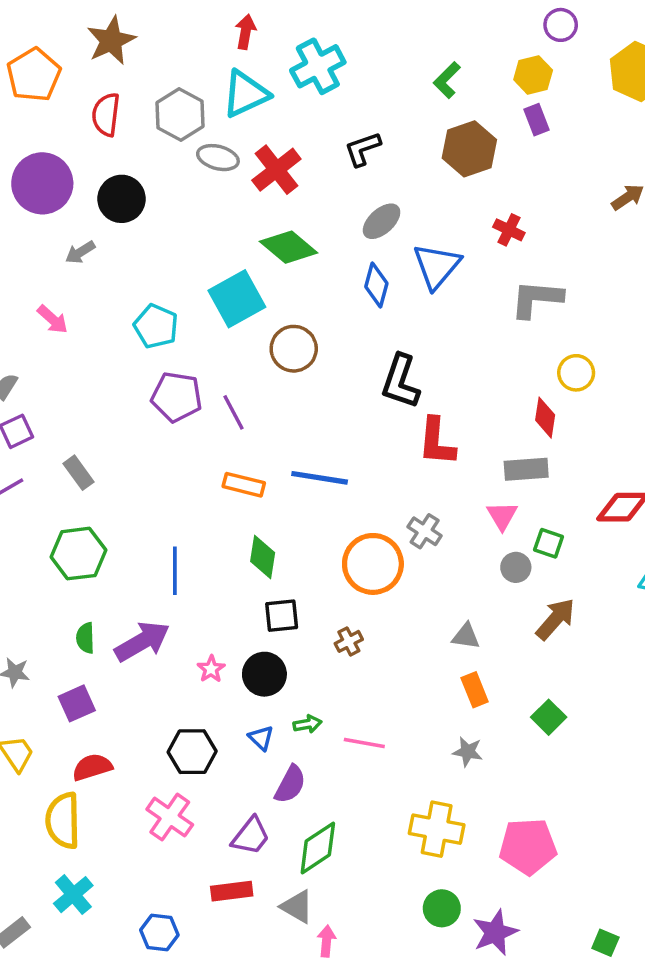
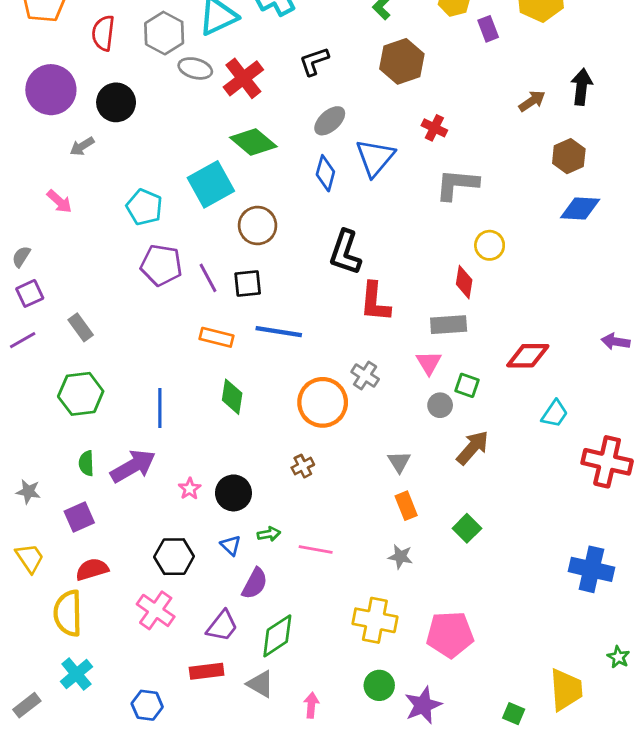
purple rectangle: (537, 120) -> (488, 29), moved
black square: (282, 616) -> (248, 284), moved
gray triangle: (466, 636) -> (399, 462), turned 50
pink arrow: (326, 941) -> (311, 705), moved

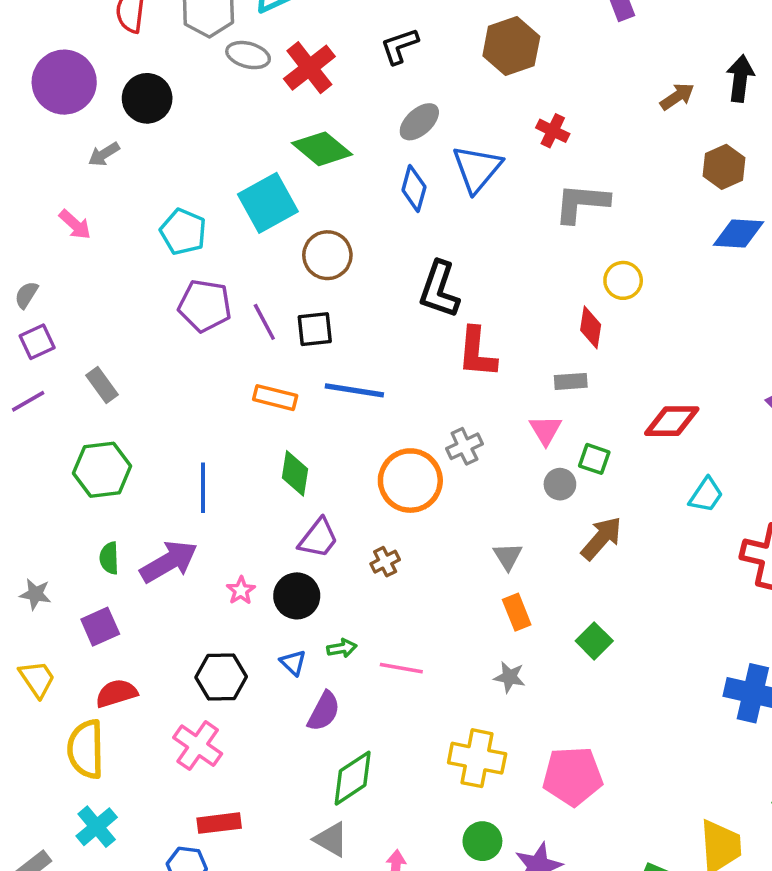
gray rectangle: (449, 325) -> (571, 381), size x0.7
gray cross: (365, 375) -> (464, 446), turned 32
purple trapezoid: (222, 626) -> (318, 538), moved
red rectangle: (207, 671) -> (219, 823), moved

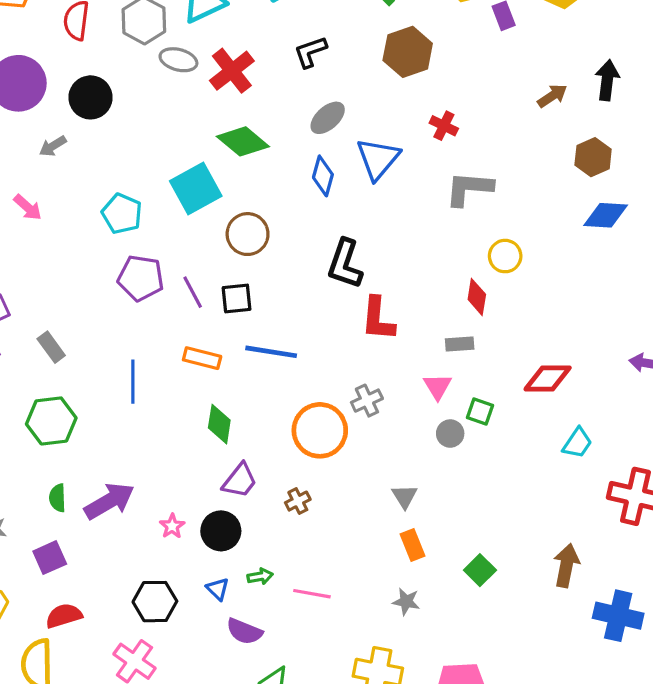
blue line: (203, 488) -> (133, 382), moved
brown arrow: (601, 538) -> (566, 565), moved, turned -30
purple semicircle: (324, 711) -> (244, 631), turned 84

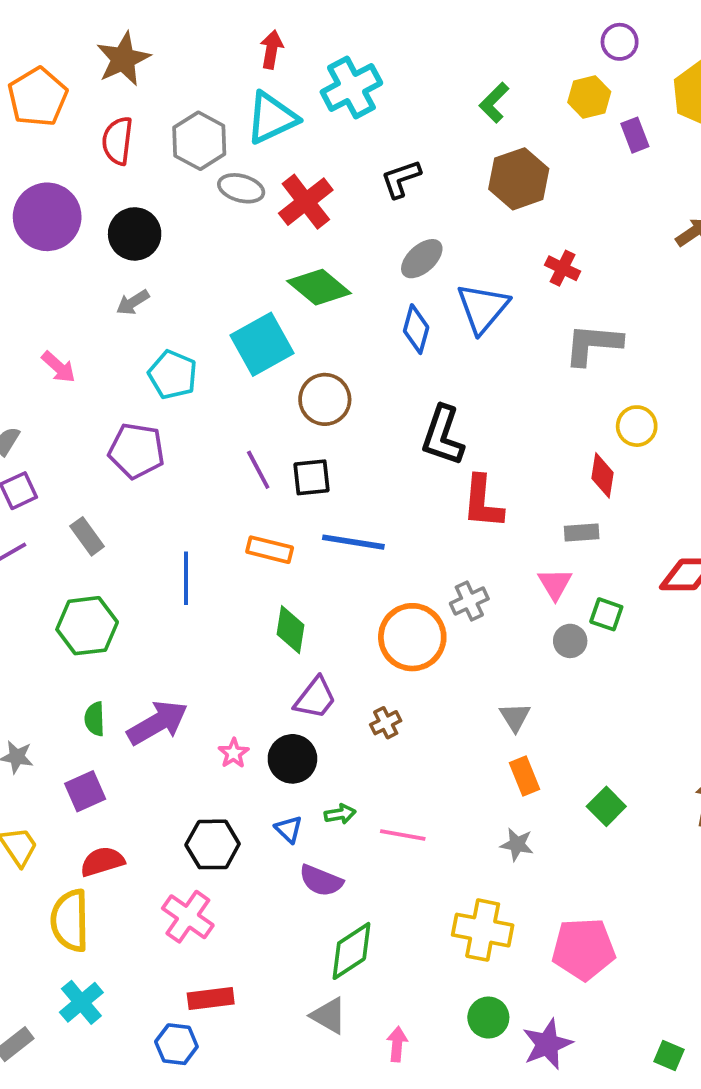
gray arrow: (53, 146) -> (133, 302), moved
purple pentagon: (141, 278) -> (137, 451), moved

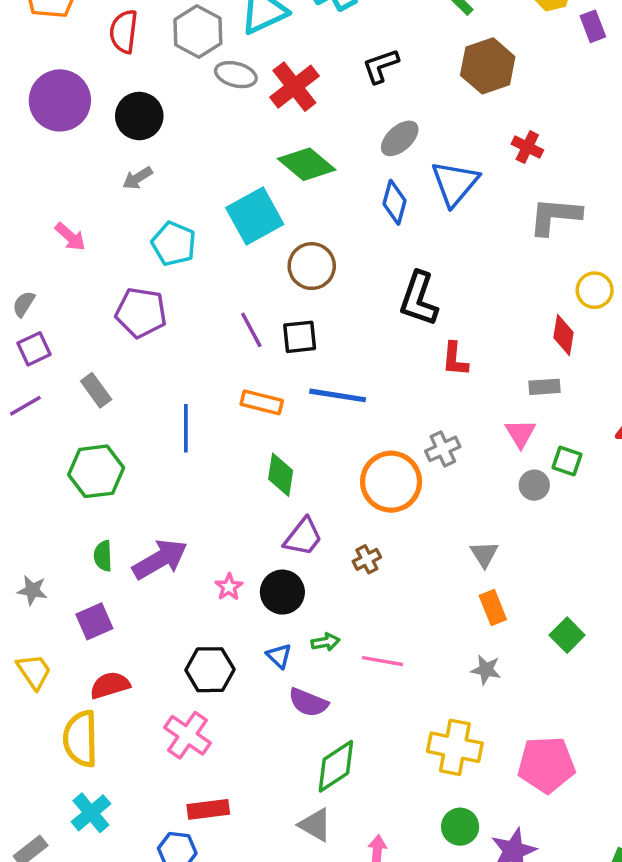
red L-shape: (483, 502) -> (455, 359), size x0.7

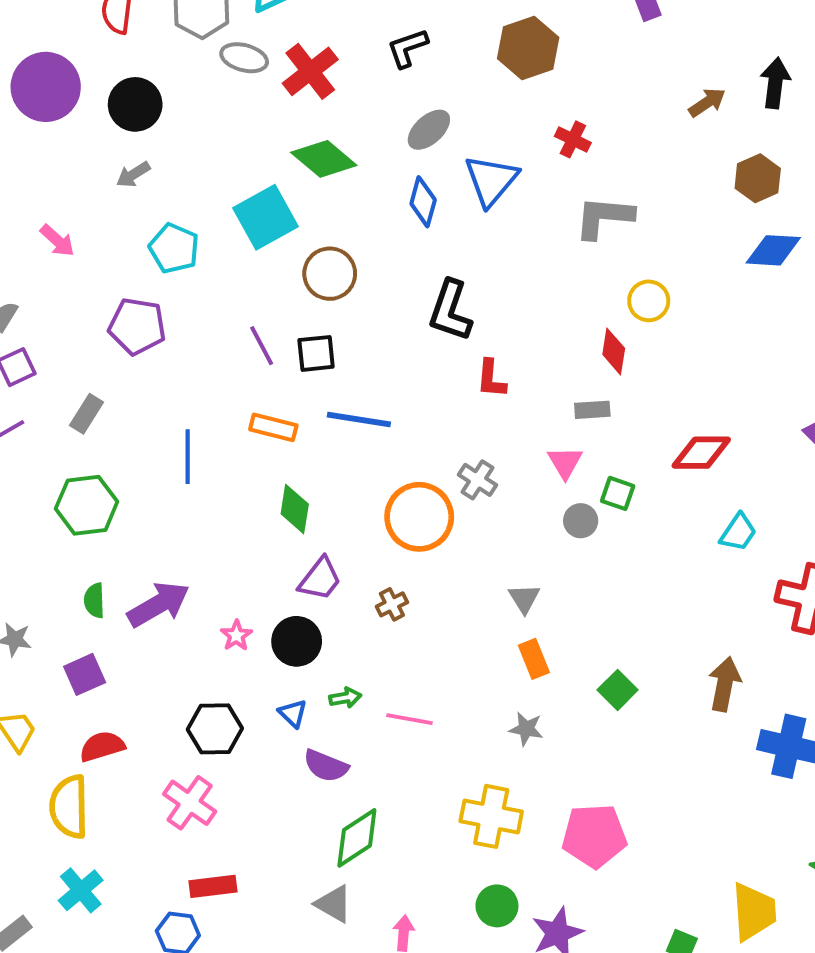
gray rectangle: (96, 390) -> (87, 414), turned 68
gray cross: (443, 449) -> (478, 480), turned -32

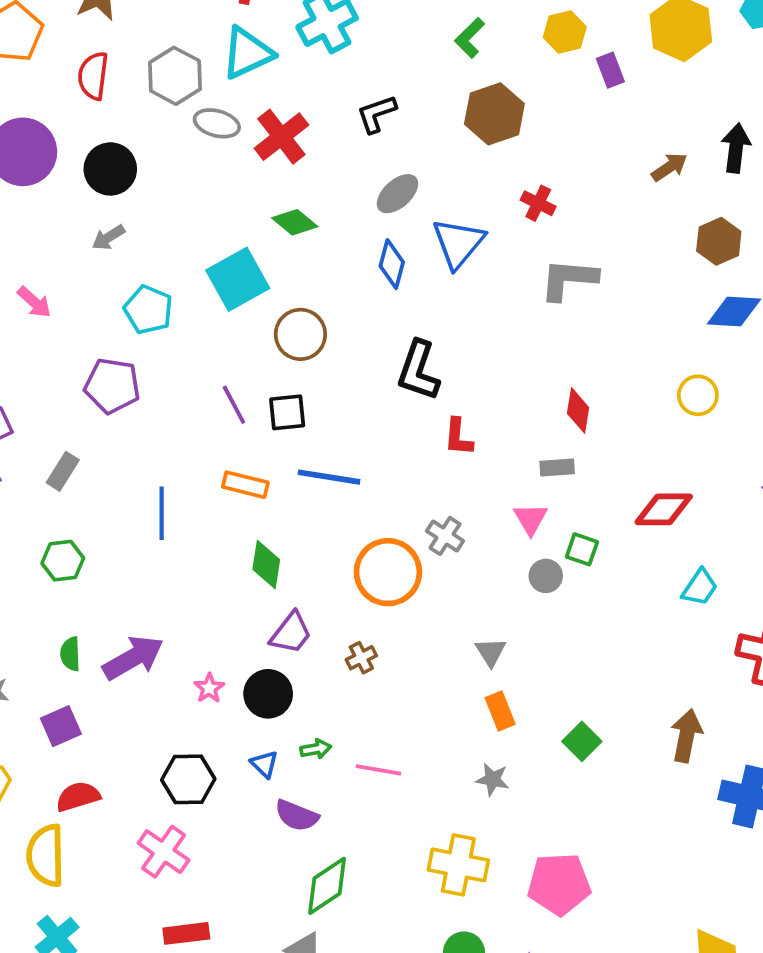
green diamond: (324, 159) -> (295, 222), size x0.7
yellow circle: (649, 301) -> (698, 395), moved
green hexagon: (87, 505) -> (63, 561), size x0.7

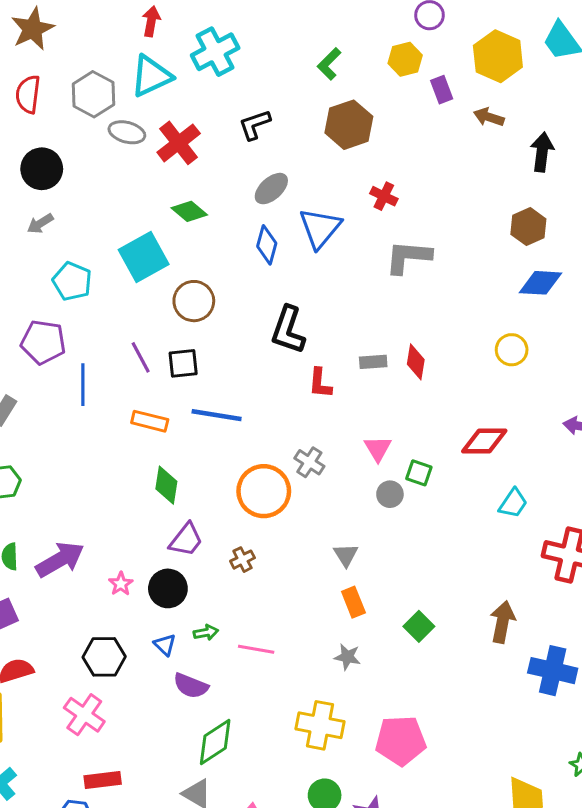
brown arrow: (669, 167) -> (489, 117), moved, turned -128
gray rectangle: (557, 468) -> (373, 362), moved
blue line: (162, 513) -> (83, 385), moved

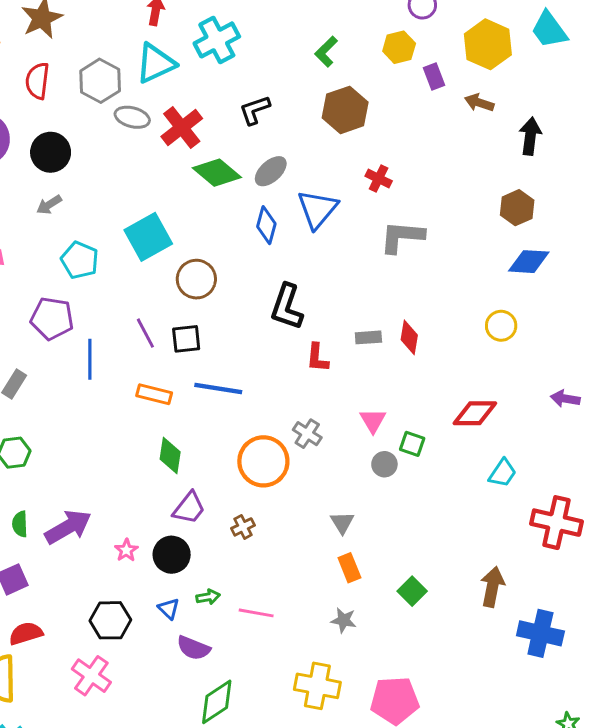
green diamond: (189, 211) -> (217, 173), moved, size x1.4

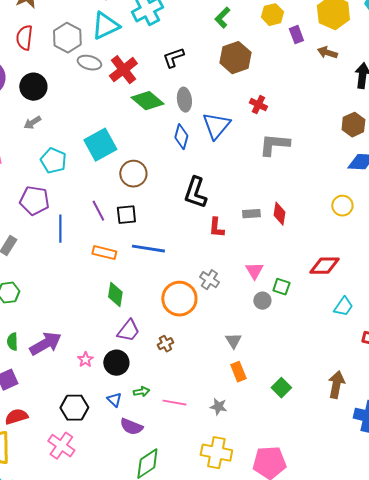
gray ellipse: (271, 171) -> (184, 100), turned -55
gray star: (344, 620) -> (218, 407), moved

